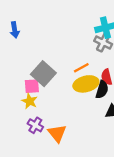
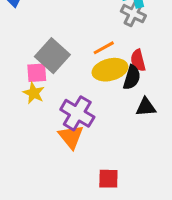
purple cross: (35, 125) -> (77, 113), moved, size x1.5

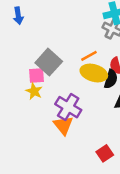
yellow ellipse: (110, 70) -> (94, 73), turned 30
red square: (108, 179) -> (105, 153), moved, turned -35

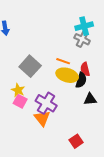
orange line: (89, 56) -> (63, 61), turned 48
pink square: (37, 75) -> (20, 101), moved, turned 32

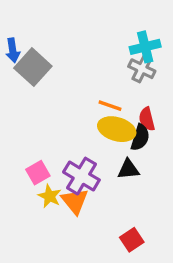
gray square: (30, 66) -> (33, 67), moved
yellow star: (18, 90) -> (50, 196), moved
black triangle: (90, 99) -> (128, 169), moved
pink square: (20, 101) -> (38, 173), turned 32

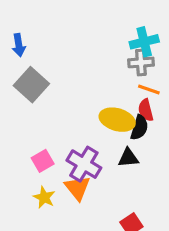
gray square: (33, 67) -> (31, 85), moved
gray cross: (142, 69) -> (141, 62), turned -30
orange line: (110, 106) -> (149, 89), moved
yellow star: (50, 196) -> (44, 197), moved

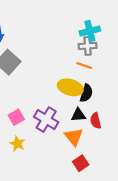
orange line: (149, 89) -> (84, 66), moved
red semicircle: (146, 110) -> (96, 121), moved
orange triangle: (77, 188) -> (74, 137), moved

